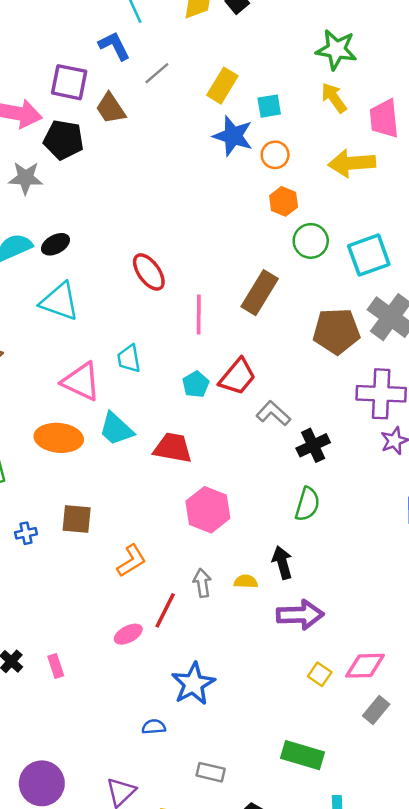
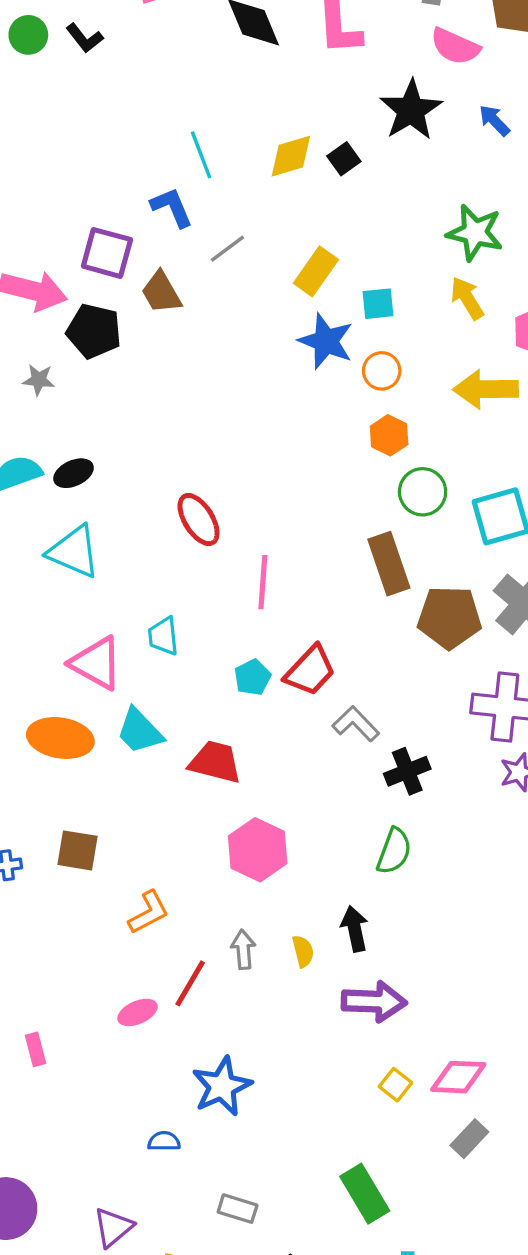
gray star: (26, 178) -> (39, 380), size x0.7
brown rectangle: (260, 293) -> (389, 564), moved, turned -54
yellow semicircle: (246, 582) -> (303, 951), turned 70
green rectangle: (303, 755) -> (365, 1194), turned 39

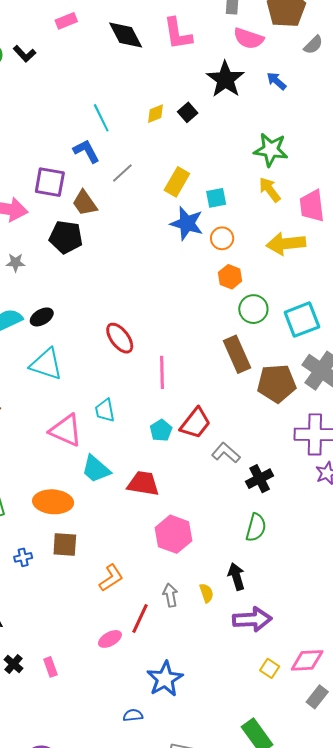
yellow diamond: (291, 156) -> (156, 114), size x0.7
black pentagon: (94, 331) -> (66, 237), moved
orange ellipse: (60, 738) -> (53, 502), moved

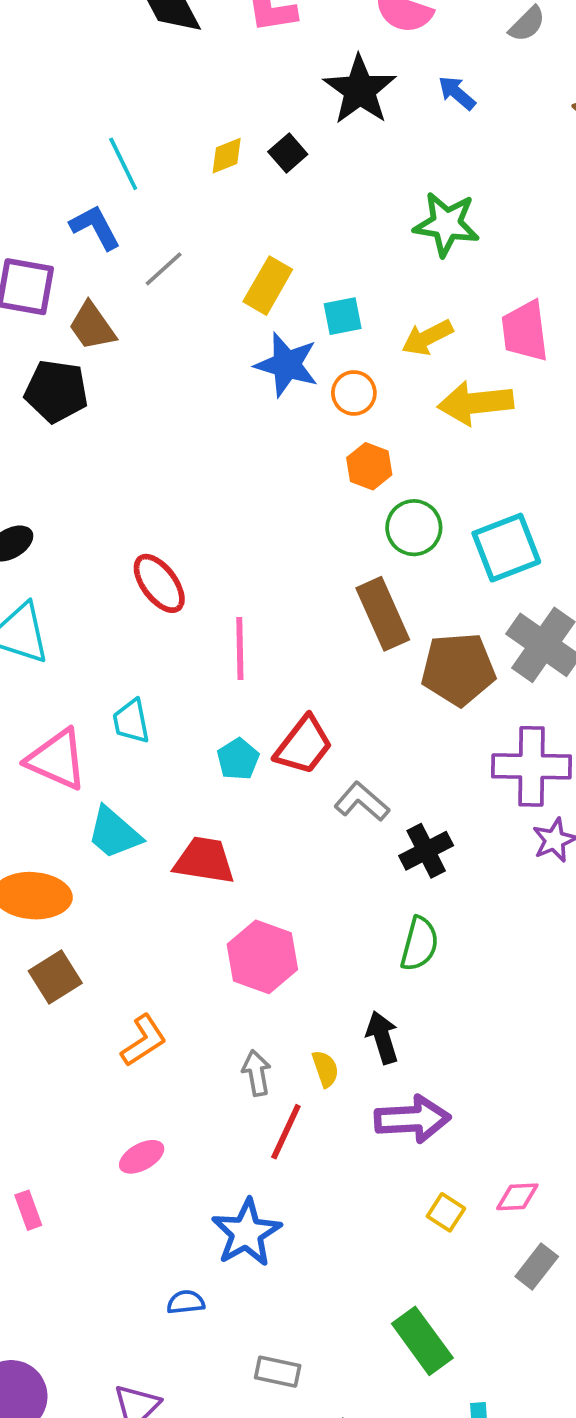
yellow arrow: (270, 190) -> (427, 338), moved, turned -80
brown square: (65, 544) -> (55, 977), turned -36
red line: (140, 619) -> (286, 1132), moved
pink diamond: (307, 660) -> (517, 1197), size x0.7

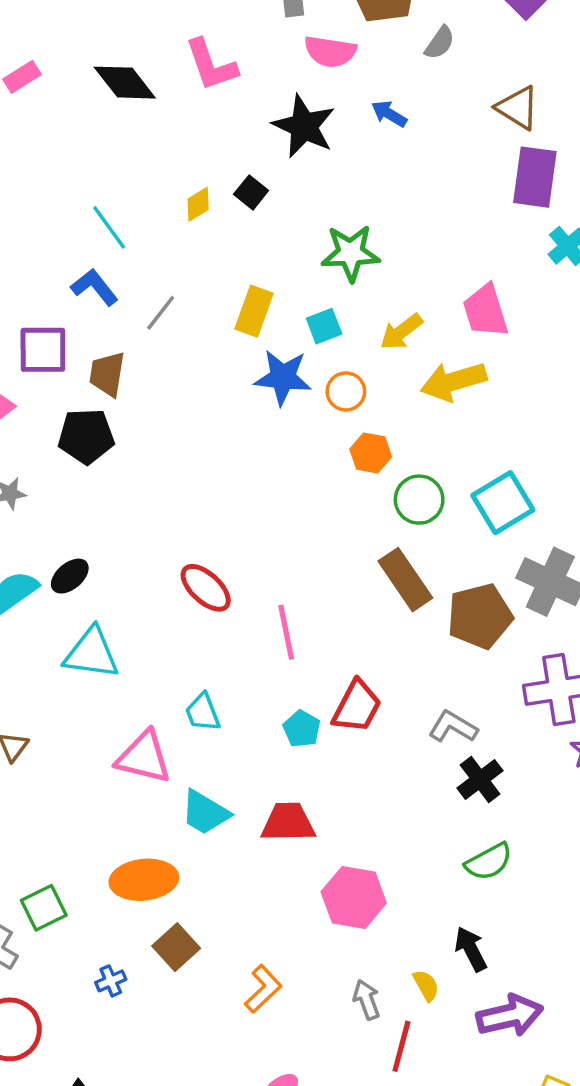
green star: (446, 224) -> (351, 253), moved
brown trapezoid: (92, 326) -> (107, 374), turned 54
gray L-shape: (362, 802) -> (453, 727), moved
green semicircle: (419, 944) -> (489, 862), turned 57

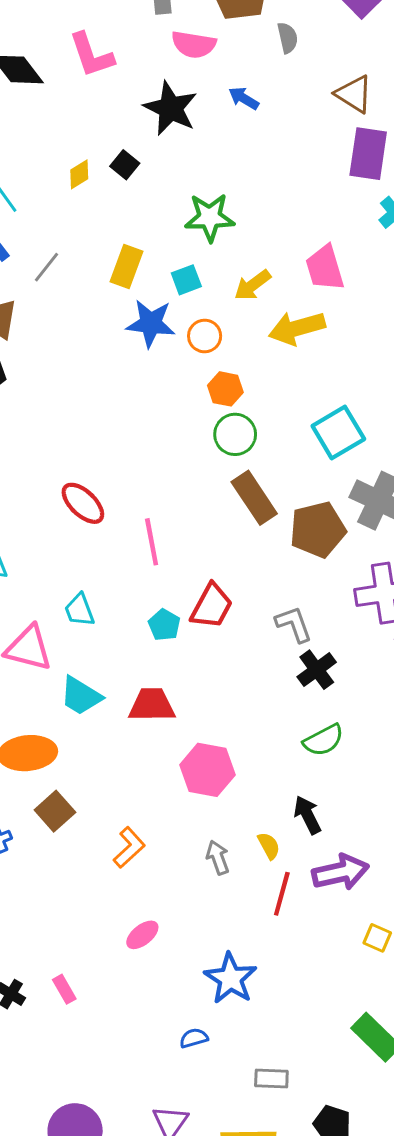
gray semicircle: (440, 43) -> (288, 38), turned -48
green circle: (419, 500) -> (235, 434), moved
gray L-shape: (453, 727) -> (294, 624), turned 39
red line: (401, 1046) -> (282, 894), moved

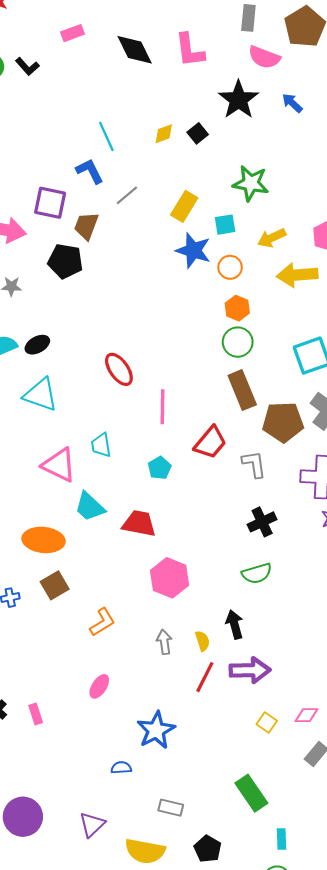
red trapezoid: (212, 606) -> (210, 443), moved
gray L-shape: (294, 624) -> (254, 464), moved
pink ellipse: (142, 935) -> (99, 686), turned -30

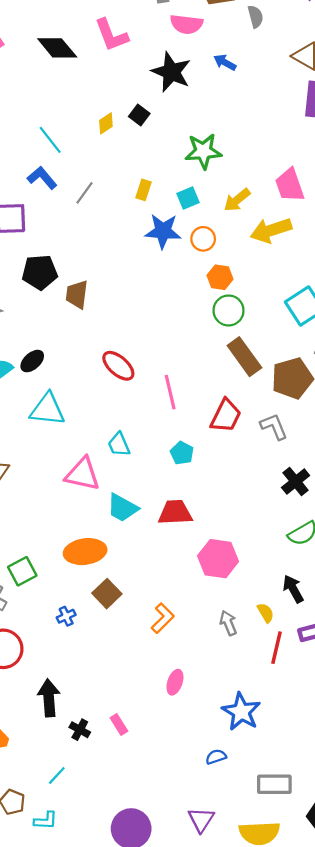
yellow rectangle: (184, 206) -> (143, 190), size x0.7
brown trapezoid: (86, 226) -> (77, 295), moved
gray rectangle: (171, 808) -> (274, 784), size x1.4

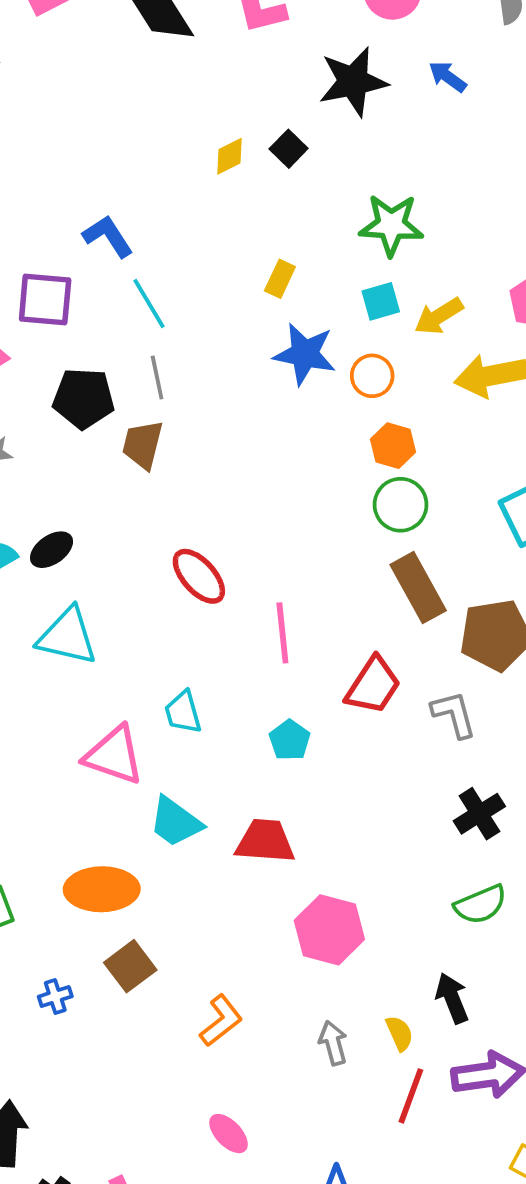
black star: (171, 72) -> (353, 82), turned 30
cyan line: (50, 140) -> (149, 303), moved
gray line: (84, 193) -> (157, 377), moved, turned -55
cyan square: (188, 198) -> (381, 301), moved
pink ellipse: (175, 682) -> (229, 1134), turned -70

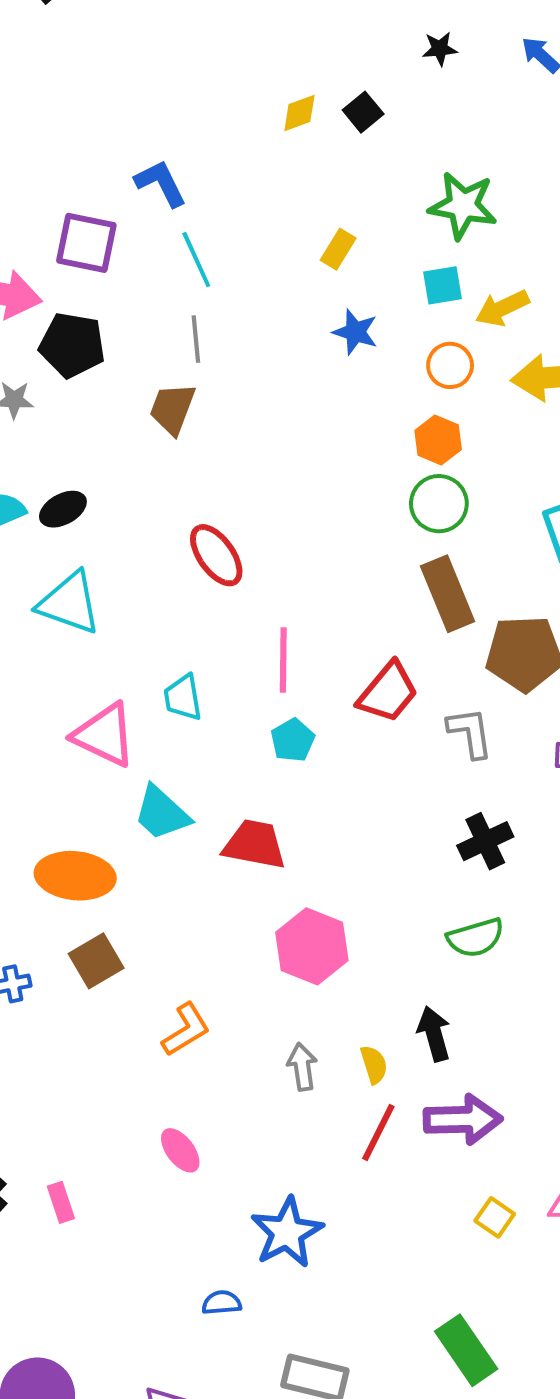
black star: (353, 82) -> (440, 49), size x0.5
blue star: (305, 354) -> (355, 332), size x0.7
orange circle: (372, 376) -> (450, 365), moved
black pentagon: (84, 398) -> (72, 345), moved
pink line: (282, 633) -> (283, 660), moved

